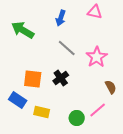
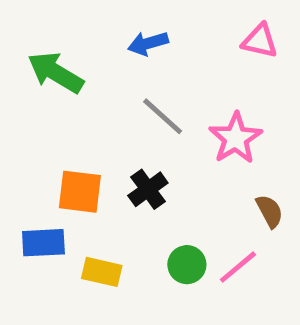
pink triangle: (95, 12) -> (260, 41), moved
blue arrow: (61, 18) -> (148, 43), turned 56
blue rectangle: (18, 100) -> (43, 243), turned -36
green circle: (77, 118) -> (187, 265), moved

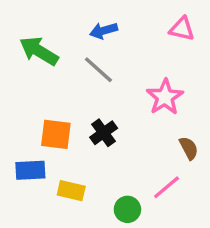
gray line: (163, 116) -> (98, 70), moved
green circle: (187, 265) -> (127, 209), moved

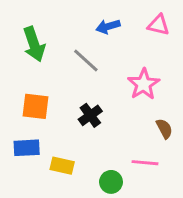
blue arrow: (104, 31) -> (108, 26), moved
green arrow: (39, 51) -> (34, 44), turned -140
orange square: (56, 134) -> (35, 106), moved
pink line: (167, 187) -> (145, 163), turned 45

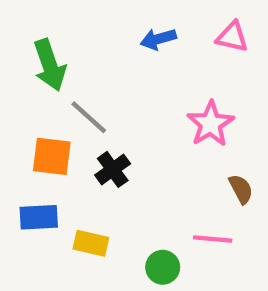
gray line: (86, 61) -> (89, 117), moved
black cross: (90, 115) -> (113, 169), moved

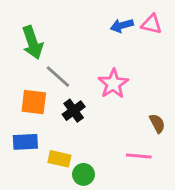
blue arrow: (158, 39) -> (122, 26), moved
pink star: (210, 124) -> (113, 84), moved
green circle: (163, 267) -> (83, 174), moved

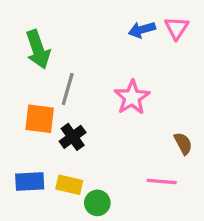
pink triangle: (152, 24) -> (177, 28), turned 50
gray line: (58, 77) -> (68, 89), turned 64
black cross: (74, 111) -> (73, 137), moved
blue rectangle: (25, 142) -> (30, 181), moved

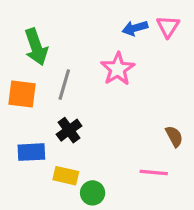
pink star: (132, 97) -> (118, 69), moved
orange square: (40, 119) -> (22, 94), moved
blue rectangle: (30, 181) -> (31, 152), moved

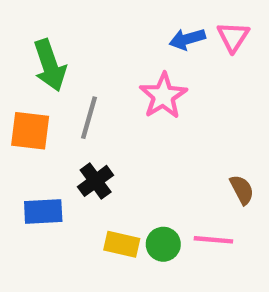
yellow rectangle: (66, 176) -> (122, 244), moved
green circle: (93, 193) -> (163, 244), moved

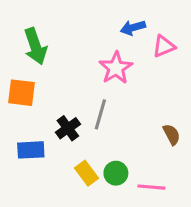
pink triangle: (233, 37) -> (164, 46), moved, turned 35
gray line: (89, 118) -> (100, 114), moved
pink line: (213, 240) -> (151, 187), moved
yellow rectangle: (122, 244) -> (86, 173), turned 40

